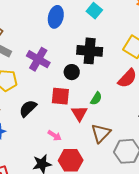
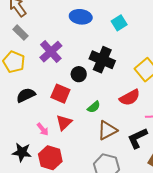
blue ellipse: (56, 17) -> (81, 17), turned 65
red triangle: (79, 113) -> (64, 122), moved
brown triangle: (101, 133) -> (107, 130), moved

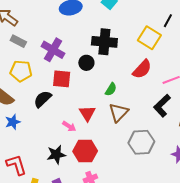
red square: (60, 94) -> (62, 79), moved
brown triangle: (107, 130) -> (119, 112), moved

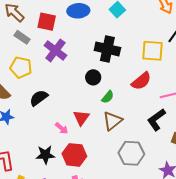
yellow square: (149, 38) -> (152, 51), turned -35
black circle: (86, 63) -> (93, 77), moved
red square: (62, 79) -> (47, 22), moved

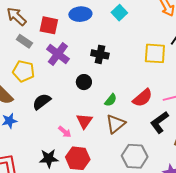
black cross: (107, 49) -> (100, 54), moved, size x0.7
black circle: (93, 77) -> (84, 82), moved
red semicircle: (141, 81) -> (143, 98), moved

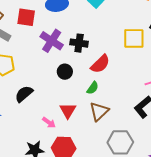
purple cross: (58, 54) -> (52, 41), moved
red semicircle: (143, 98) -> (100, 64), moved

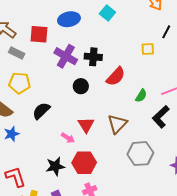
yellow square: (134, 38) -> (148, 49), size x0.6
green semicircle: (93, 88) -> (141, 96), moved

